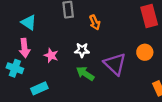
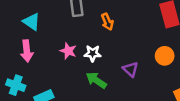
pink star: (51, 55) -> (68, 51), moved
purple triangle: (115, 64) -> (130, 69), size x0.6
cyan cross: (15, 68) -> (16, 85), moved

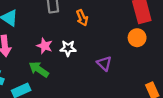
orange circle: (165, 56) -> (137, 38), moved
green arrow: (96, 80) -> (39, 69), moved

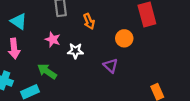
orange circle: (137, 38) -> (124, 38), moved
pink star: (45, 46) -> (53, 39), moved

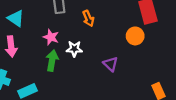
orange circle: (124, 38) -> (135, 36), moved
green arrow: (47, 71) -> (52, 61), moved, turned 66

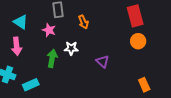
orange circle: (135, 36) -> (138, 41), moved
pink star: (51, 37) -> (49, 30), moved

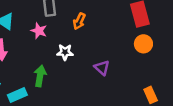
orange arrow: (83, 22) -> (79, 21), turned 48
green arrow: (52, 58) -> (40, 76), moved

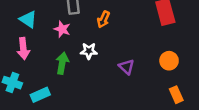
orange circle: (143, 44) -> (169, 61), moved
green arrow: (40, 76) -> (62, 63), moved

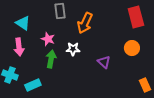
orange arrow: (103, 19) -> (85, 23), size x1.5
pink star: (62, 29) -> (48, 39), moved
orange circle: (169, 61) -> (132, 48), moved

